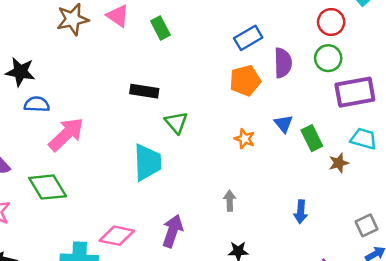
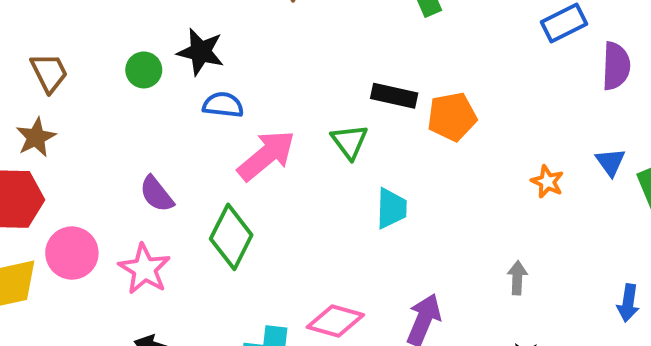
orange pentagon: (245, 81) -> (452, 117), moved
green triangle: (176, 123) -> (349, 142), moved
cyan trapezoid: (147, 162) -> (391, 208), size x0.7
green diamond: (48, 187) -> (231, 237), turned 54

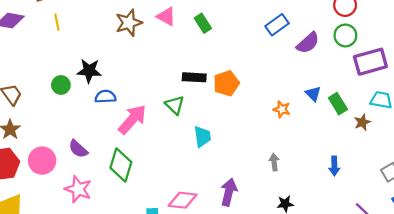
purple semicircle: (616, 66) -> (308, 43), turned 55
pink circle: (72, 253) -> (42, 161), moved

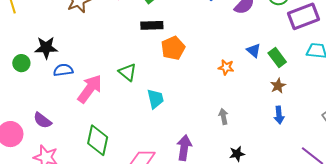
black rectangle: (194, 77) -> (152, 25), moved
brown star: (362, 122) -> (278, 86), moved
green diamond: (121, 165) -> (98, 140), moved

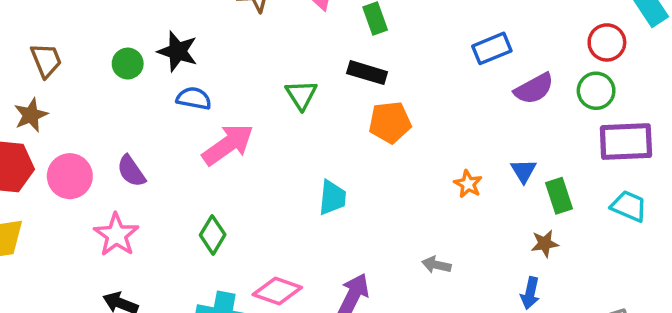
green triangle: (128, 72) -> (301, 95), moved
gray arrow: (223, 116) -> (436, 265), turned -84
green diamond: (98, 140) -> (213, 235), size x0.7

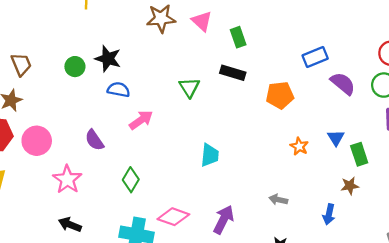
purple semicircle: (534, 89) -> (343, 84), turned -112
orange pentagon: (390, 122) -> (280, 95), moved
pink arrow: (228, 144) -> (141, 120), size x0.7
purple semicircle: (131, 171) -> (94, 140), moved
blue arrow: (530, 293) -> (329, 214), moved

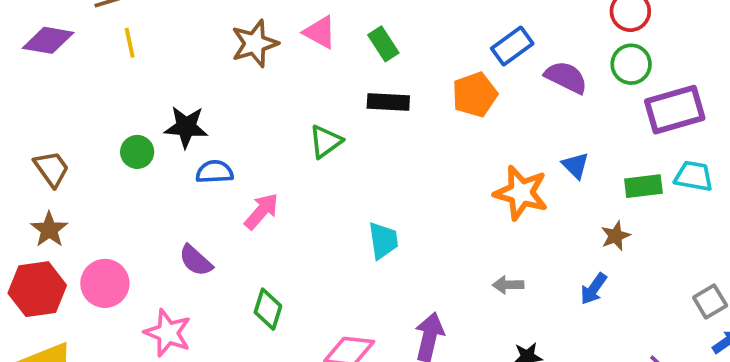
green triangle: (189, 87) -> (325, 141), turned 40
orange pentagon: (280, 95) -> (475, 95), moved
orange star: (299, 146) -> (521, 193), size x1.8
green rectangle: (359, 154) -> (643, 186), moved, turned -65
blue arrow: (329, 214) -> (594, 289), turned 36

